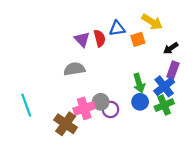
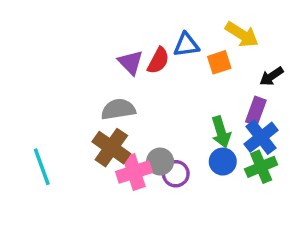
red semicircle: (100, 38) -> (158, 61), turned 42
purple rectangle: (173, 70) -> (256, 111), moved
brown cross: (66, 124) -> (111, 148), moved

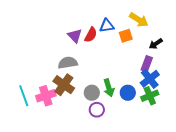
green arrow: (221, 132) -> (109, 88), moved
pink cross: (134, 172) -> (46, 96), moved
purple circle: (176, 174) -> (97, 110), moved

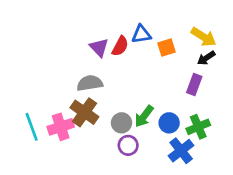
yellow arrow: (139, 20) -> (203, 37), moved
blue cross: (150, 79) -> (181, 151), moved
green arrow: (109, 88) -> (144, 116), turned 54

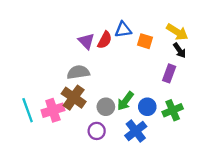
orange square: (166, 47) -> (145, 41), turned 35
black arrow: (206, 58) -> (180, 50), turned -91
purple circle: (128, 145) -> (97, 131), moved
blue cross: (181, 151) -> (136, 131), moved

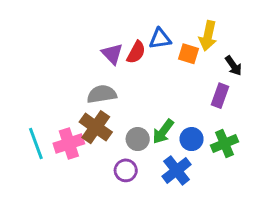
yellow arrow: (177, 32) -> (208, 36), moved, turned 70

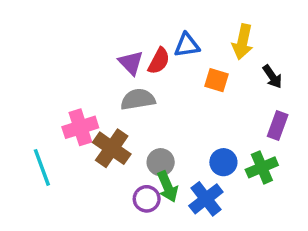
orange square: (189, 54) -> (216, 80), moved
gray semicircle: (102, 94) -> (138, 99), moved
purple rectangle: (220, 96) -> (278, 126), moved
green arrow: (163, 132) -> (168, 187), moved, turned -60
pink cross: (69, 143) -> (80, 127), moved

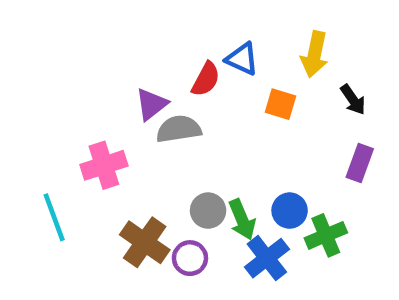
blue triangle: (187, 45) -> (242, 59), turned 32
purple triangle: (131, 63) -> (151, 104), moved, turned 36
brown cross: (112, 148) -> (145, 242), moved
green cross: (262, 167) -> (326, 235), moved
green arrow: (168, 187) -> (242, 220), moved

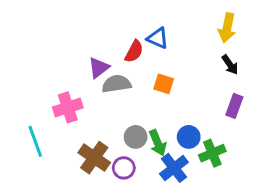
yellow arrow: (314, 54) -> (227, 28), moved
orange square: (281, 104) -> (164, 84), moved

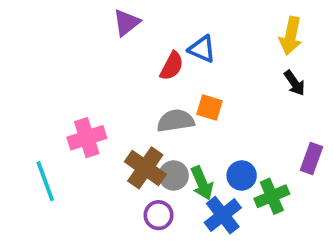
purple triangle: (99, 68) -> (126, 23), moved
gray semicircle: (116, 84) -> (176, 121), moved
purple rectangle: (234, 106) -> (311, 158), moved
brown cross: (94, 158) -> (145, 168), moved

